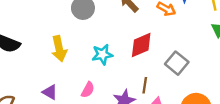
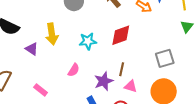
gray square: (177, 63) -> (165, 58), moved, turned 30
purple triangle: (50, 92) -> (32, 49), moved

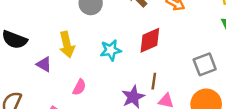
pink semicircle: (74, 70) -> (79, 87), moved

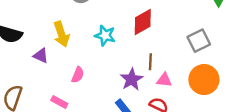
cyan star: (111, 50) -> (105, 35), turned 30

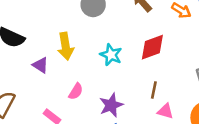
purple star: (132, 79) -> (111, 105), moved

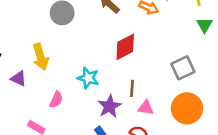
cyan star: (111, 55) -> (88, 78), moved
purple star: (111, 105) -> (109, 106), moved

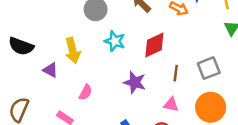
cyan star: (88, 78) -> (115, 41), moved
brown line: (132, 88) -> (176, 73), moved
purple star: (109, 106) -> (135, 82), moved, turned -30

